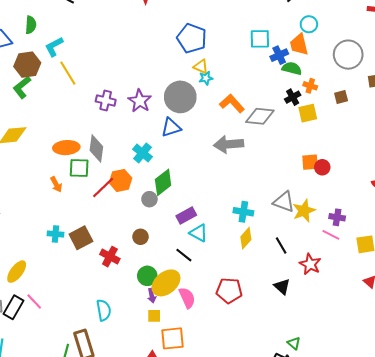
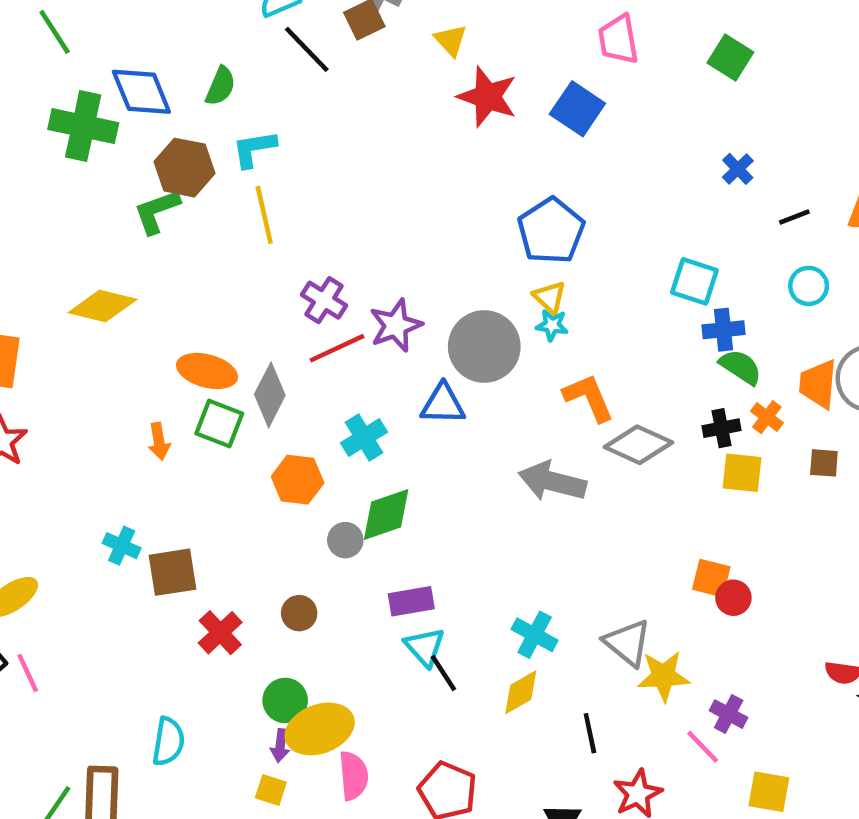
orange trapezoid: (299, 44) -> (818, 384), moved
red line: (103, 188) -> (337, 348), moved
black line: (184, 255) -> (443, 673), moved

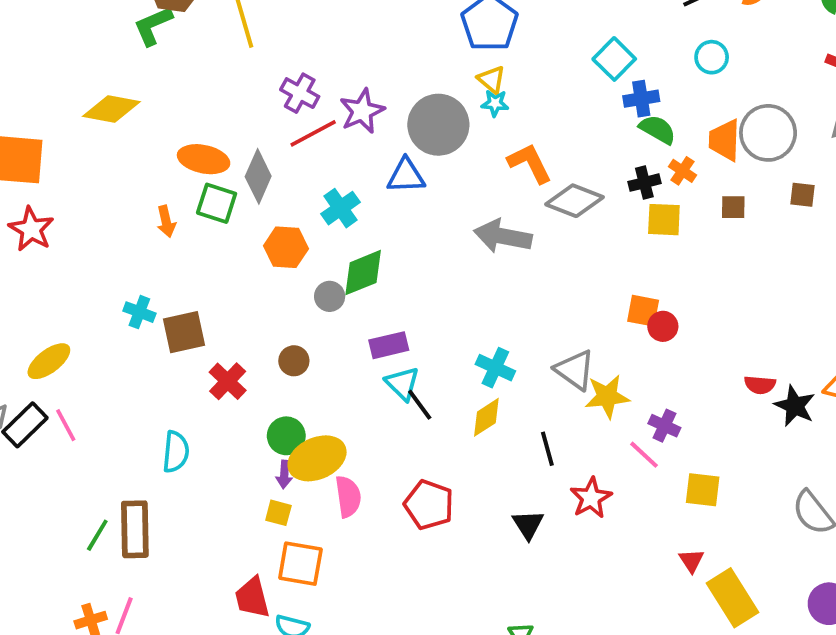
cyan square: (694, 281) -> (614, 59), turned 30
cyan semicircle: (168, 741) -> (176, 452), moved

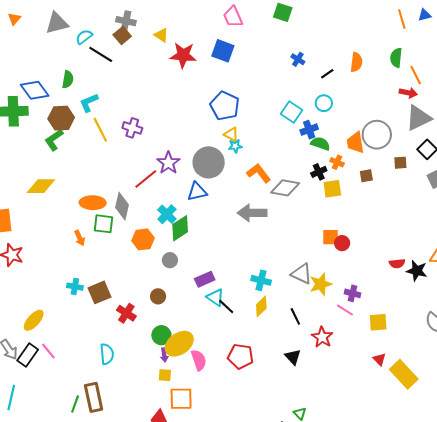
cyan circle: (712, 57) -> (324, 103), moved
purple cross: (300, 93) -> (132, 128), moved
green diamond: (363, 273) -> (180, 228), moved

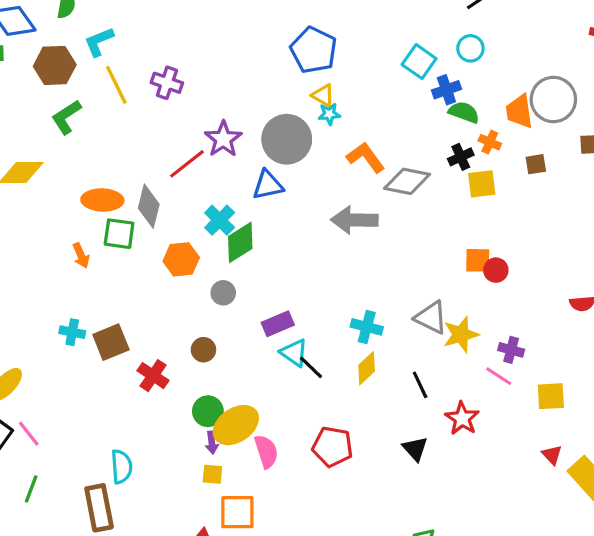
green L-shape: (54, 140) -> (66, 117), moved
cyan semicircle: (107, 354) -> (121, 467), moved
green line: (75, 404) -> (31, 489), moved

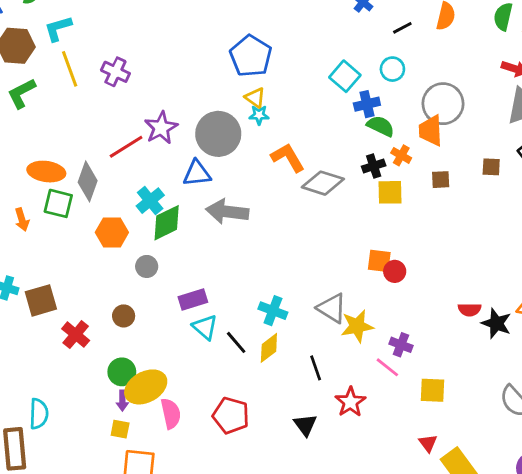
gray circle: (553, 99) -> (443, 104), moved
gray arrow: (354, 220) -> (227, 212), moved
black line: (311, 367) -> (236, 342), moved

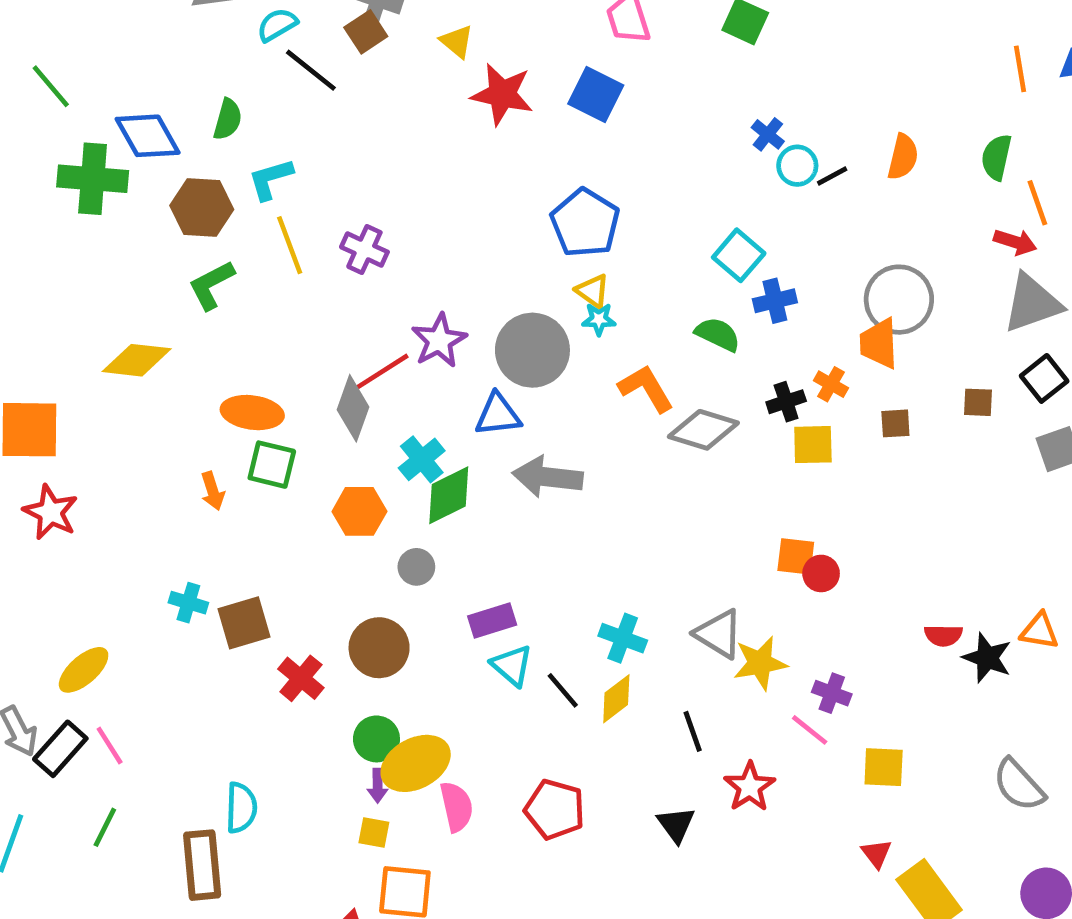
cyan circle: (392, 69) -> (797, 166), moved
green semicircle: (381, 126) -> (718, 334), moved
gray diamond: (88, 181) -> (353, 408), moved
brown circle: (124, 316) -> (379, 648), size x1.6

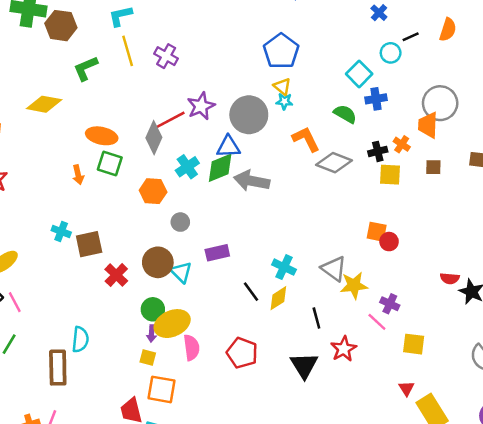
cyan circle: (797, 166) -> (391, 53), moved
brown hexagon: (202, 208) -> (61, 26), moved
green diamond: (449, 495) -> (220, 168), moved
cyan triangle: (512, 665) -> (181, 272), moved
black triangle: (676, 825) -> (304, 365), size x1.4

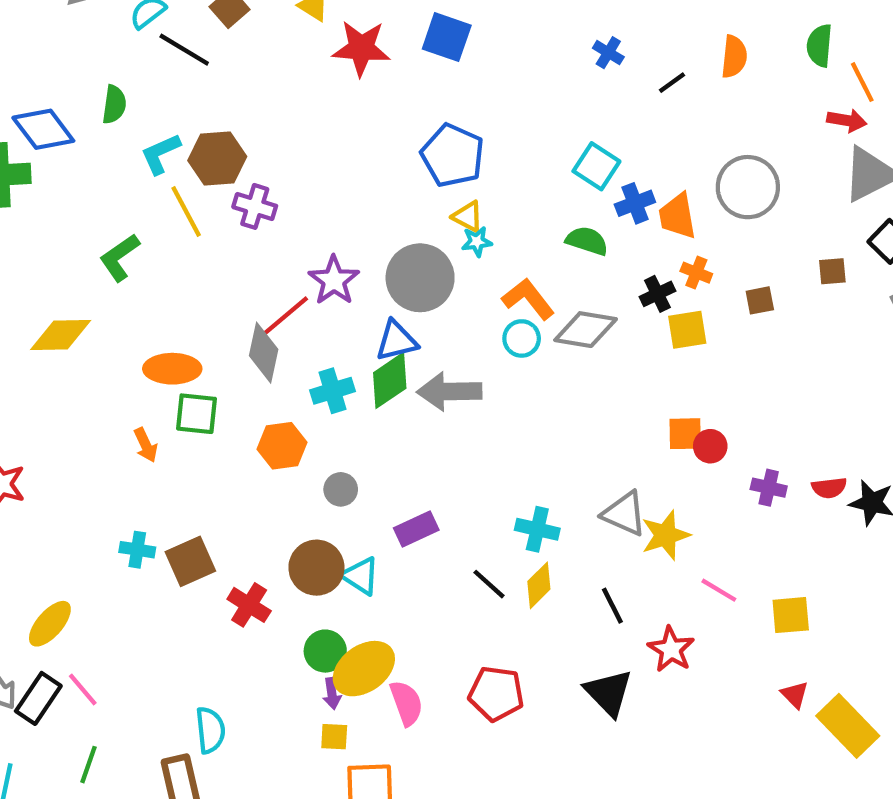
brown hexagon: (61, 26) -> (217, 159), moved
cyan circle: (391, 53) -> (522, 338), moved
orange trapezoid: (428, 125) -> (677, 216), moved
cyan cross: (187, 167) -> (332, 391), turned 30
purple cross: (390, 304) -> (769, 488), moved

